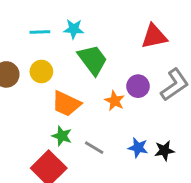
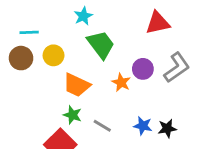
cyan star: (74, 29) -> (83, 16), turned -30
cyan line: (40, 32) -> (29, 32), moved

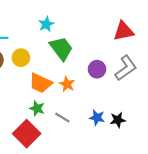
red triangle: (158, 23) -> (124, 31), moved
orange star: (121, 82) -> (67, 84), moved

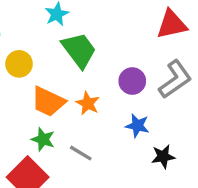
blue star: (97, 118) -> (137, 126), moved

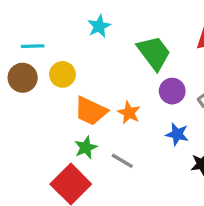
green trapezoid: (79, 50) -> (154, 53), moved
green star: (43, 139) -> (86, 148), turned 30

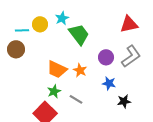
green trapezoid: (154, 53) -> (79, 34), moved
yellow circle: (62, 74) -> (40, 24), moved

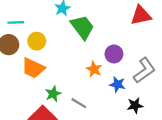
yellow circle: (40, 24) -> (37, 41), moved
gray L-shape: (131, 56) -> (144, 70), moved
orange trapezoid: (57, 69) -> (33, 68), moved
orange star: (80, 70) -> (94, 69), moved

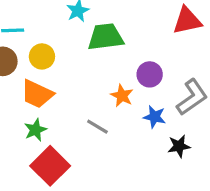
green trapezoid: (82, 27) -> (106, 37), turned -60
green star: (53, 94) -> (35, 130), moved
gray line: (79, 103) -> (97, 127), moved

